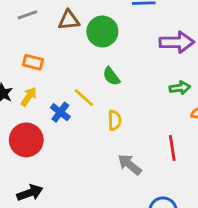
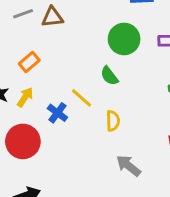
brown triangle: (69, 20) -> (52, 17), moved
green circle: (102, 31) -> (124, 39), moved
orange rectangle: (33, 62) -> (29, 62), turned -54

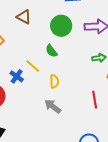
brown triangle: (52, 17) -> (24, 17), moved, turned 35
gray arrow: (128, 166) -> (53, 106), moved

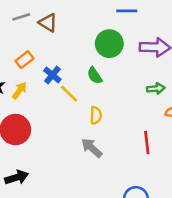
brown triangle: (24, 17) -> (48, 23), moved
blue cross: (17, 76) -> (52, 75), moved

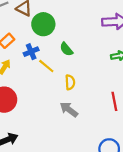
green circle: (109, 44) -> (43, 24), moved
blue cross: (52, 75) -> (31, 52), turned 32

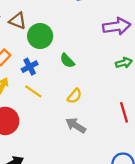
yellow line: (46, 66) -> (33, 91), moved
yellow semicircle: (70, 82) -> (74, 96), turned 48

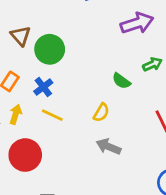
brown triangle: (18, 21) -> (21, 36), turned 36
green semicircle: (67, 61) -> (121, 81), moved

